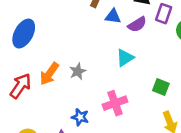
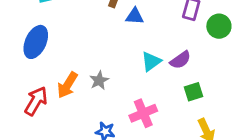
purple semicircle: (137, 24) -> (180, 60), moved
green square: (161, 87) -> (194, 92), turned -35

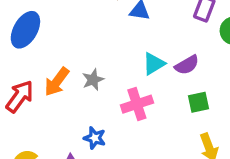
pink cross: (143, 113) -> (137, 104), moved

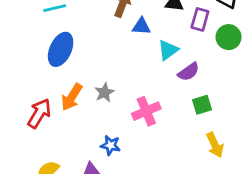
blue ellipse: (25, 30) -> (61, 49), moved
cyan triangle: (154, 64) -> (168, 50), moved

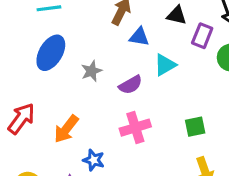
purple semicircle: (189, 72) -> (130, 85), moved
gray star: (104, 92) -> (92, 71), moved
orange arrow: (72, 97) -> (66, 129), moved

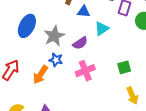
gray star: (92, 71) -> (54, 36), size x1.5
blue star: (94, 160) -> (56, 60), moved

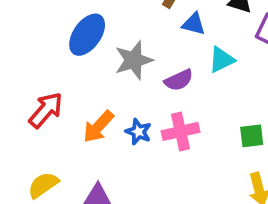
blue star: (56, 60) -> (138, 132), moved

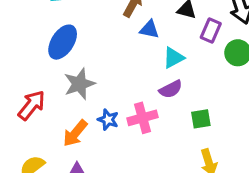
gray star: (134, 60) -> (79, 84), moved
purple semicircle: (179, 80) -> (171, 89), moved
orange arrow: (98, 127) -> (75, 133), moved

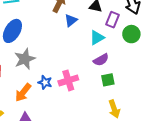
blue triangle: (149, 29) -> (71, 20), turned -48
cyan triangle: (174, 58) -> (97, 38), moved
purple semicircle: (171, 89) -> (101, 60), moved

